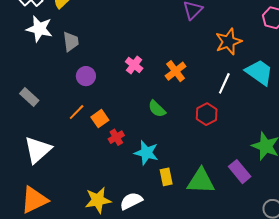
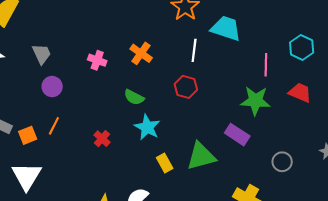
gray trapezoid: (71, 41) -> (42, 54), moved
orange square: (100, 119) -> (28, 135), moved, turned 30
cyan star: (146, 153) -> (147, 127), moved, turned 30

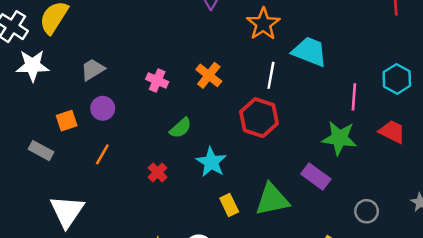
gray trapezoid: (42, 54) -> (93, 70), turned -100
red hexagon: (186, 87) -> (259, 118), size x1.4
green semicircle: (134, 97) -> (180, 128), moved, turned -72
orange square: (28, 135) -> (67, 121), moved

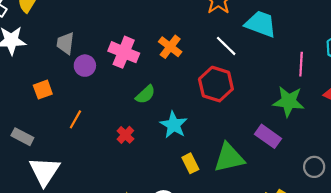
gray trapezoid: (93, 70) -> (65, 43), turned -50
white line: (271, 75) -> (226, 46), turned -55
pink cross: (157, 80) -> (124, 52), size x1.5
purple circle: (103, 108) -> (85, 66), moved
gray rectangle: (41, 151) -> (22, 137), moved

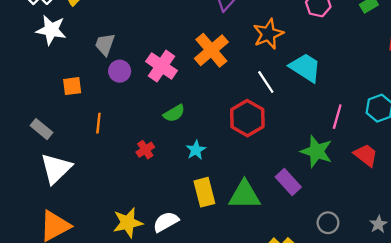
orange cross: (170, 47) -> (211, 50), moved, size x1.4
orange line: (75, 119) -> (98, 123), turned -36
cyan star: (174, 125) -> (196, 150), size x0.7
yellow rectangle: (190, 163) -> (204, 192), size x1.4

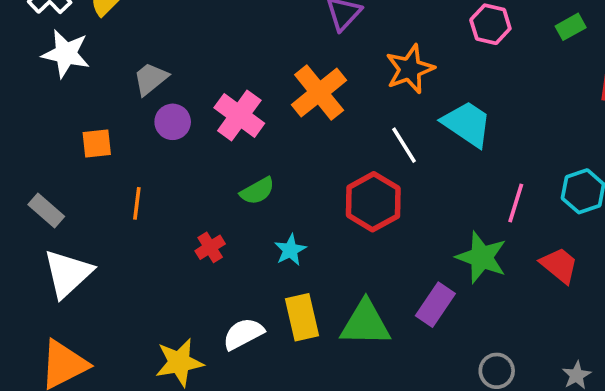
gray trapezoid: (105, 44) -> (151, 79), turned 30
purple rectangle: (288, 182) -> (435, 305), turned 75
white semicircle: (166, 222) -> (243, 334), moved

